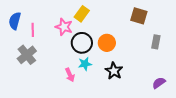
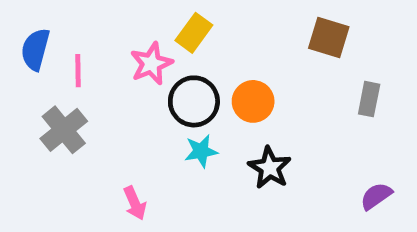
pink star: (64, 27) -> (151, 64), turned 30
pink arrow: (70, 75) -> (135, 203), moved

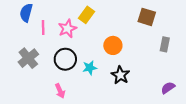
blue semicircle: (35, 49) -> (26, 13), moved
pink line: (78, 71) -> (43, 28), moved
black circle: (194, 101) -> (65, 59), moved

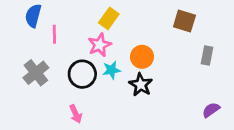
pink star: (67, 29) -> (100, 45), moved
cyan star: (90, 68) -> (111, 70), moved
black star: (120, 75) -> (141, 85), moved

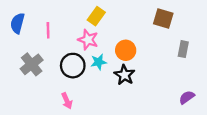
blue semicircle: (33, 16) -> (17, 23), moved
pink star: (100, 45) -> (88, 40), turned -30

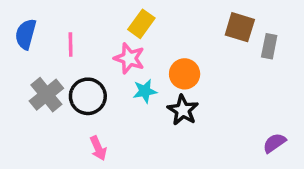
gray rectangle: (183, 49) -> (269, 46), moved
black circle: (73, 66) -> (88, 96), moved

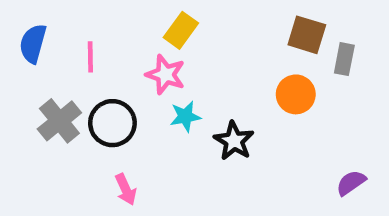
orange circle: (185, 74) -> (296, 94), moved

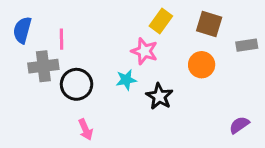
yellow rectangle: (181, 30) -> (161, 21), moved
gray rectangle: (344, 59) -> (247, 45), moved, turned 70
pink star: (165, 75) -> (144, 51), moved
gray cross: (59, 121) -> (43, 66), moved, turned 32

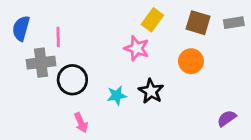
gray rectangle: (247, 45) -> (234, 23), moved
cyan star: (126, 80) -> (117, 95), moved

